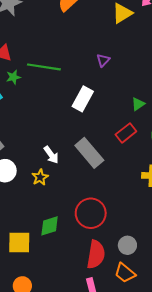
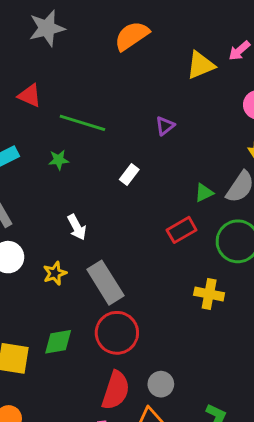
green star: (13, 77) -> (59, 160), moved
white rectangle: (83, 99) -> (129, 175), size x0.6
gray rectangle: (89, 153) -> (105, 283), moved
white arrow: (51, 155) -> (77, 227), moved

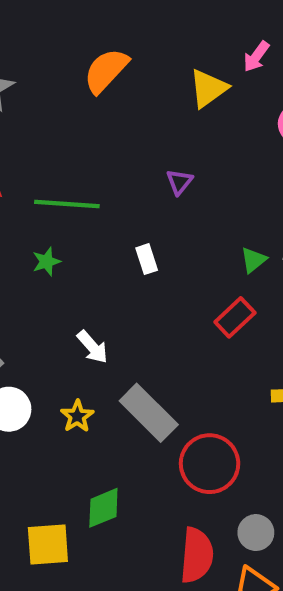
white rectangle: (129, 175) -> (147, 259), turned -42
red circle: (117, 333) -> (210, 464), moved

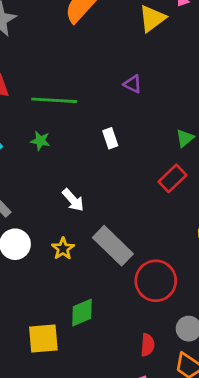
purple triangle: (179, 182) -> (133, 84), turned -42
green star: (46, 262) -> (40, 141), turned 30
red semicircle: (197, 555) -> (148, 345), size x0.6

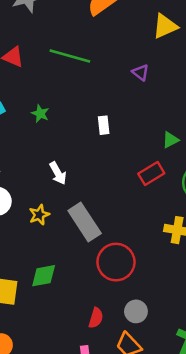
purple triangle: (133, 84) -> (141, 72), moved
green line: (54, 100) -> (70, 56), moved

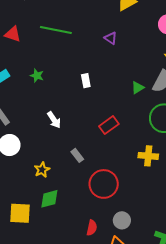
red rectangle: (151, 174) -> (109, 125), moved
yellow star: (39, 215) -> (42, 170), moved
gray rectangle: (85, 222) -> (77, 155), size x0.5

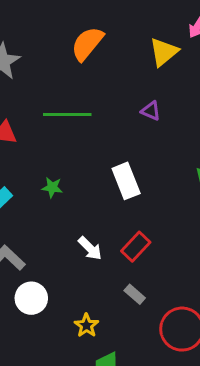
white rectangle: (86, 81) -> (126, 181), size x1.6
red rectangle: (109, 125) -> (136, 247), moved

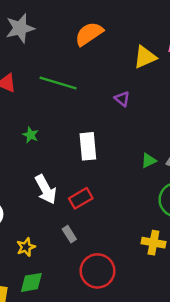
white arrow: (90, 248) -> (46, 189), size x1.4

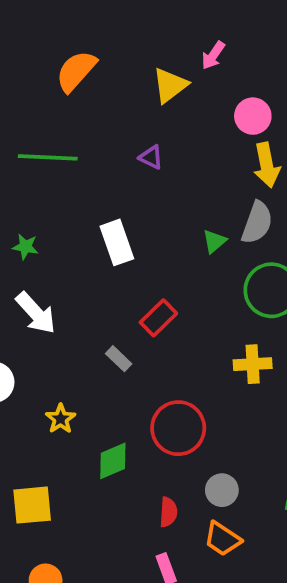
white arrow: (46, 189) -> (36, 313), moved
red rectangle: (81, 198) -> (158, 318), moved
gray rectangle: (69, 234) -> (119, 359), moved
green diamond: (31, 282) -> (113, 461), moved

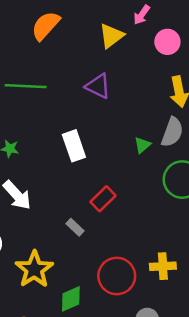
pink circle: (253, 116) -> (167, 42), moved
purple triangle: (151, 157) -> (98, 86), size x1.5
yellow cross: (253, 364) -> (163, 266), moved
yellow star: (61, 419) -> (34, 269), size x1.8

